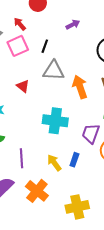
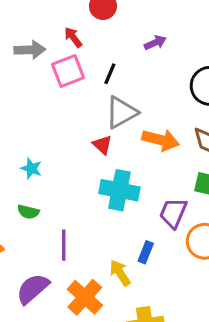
gray triangle: (54, 71) -> (121, 112), turned -35
red triangle: (23, 86) -> (102, 145), moved
orange arrow: (80, 87) -> (161, 140), turned 120
yellow arrow: (54, 163) -> (120, 273), moved

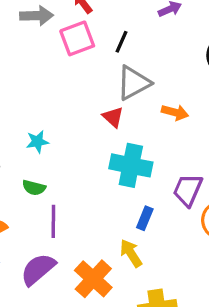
orange arrow: (161, 140) -> (175, 112), size x0.7
cyan star: (31, 168) -> (37, 142), turned -30
purple line: (64, 245) -> (53, 221), moved
blue rectangle: (146, 252) -> (145, 218), moved

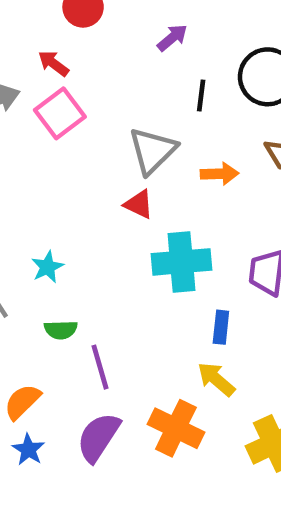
black line: (122, 42) -> (201, 96), moved

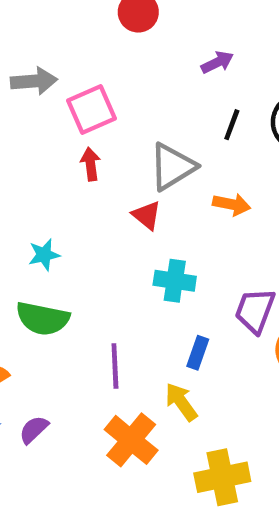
red arrow: (53, 63) -> (91, 164), moved, turned 32
cyan cross: (182, 262) -> (175, 281), size x0.7
green semicircle: (61, 330) -> (43, 318), size x1.6
purple line: (100, 367) -> (115, 366), moved
purple semicircle: (98, 437) -> (34, 430), moved, size x0.6

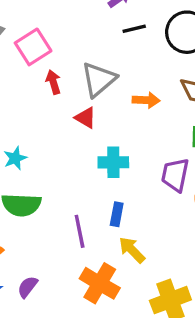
black line: (232, 125) -> (134, 29), moved, turned 65
red arrow: (91, 164) -> (53, 82), moved
blue rectangle: (198, 353) -> (117, 214), moved

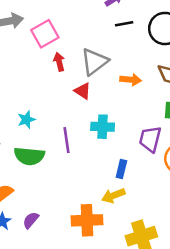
blue rectangle: (117, 214) -> (121, 169), moved
purple line: (80, 231) -> (67, 140), moved
yellow arrow: (132, 250) -> (113, 196), turned -70
orange cross: (100, 283) -> (87, 220), turned -36

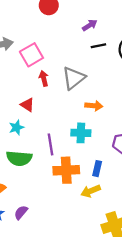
orange arrow: (131, 80) -> (94, 106), moved
red triangle: (83, 91) -> (27, 105), moved
orange cross: (87, 220) -> (66, 170), moved

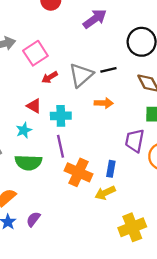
purple arrow: (90, 25) -> (95, 19), size x1.5
black line: (98, 46) -> (108, 70), moved
red arrow: (44, 78) -> (50, 77), turned -104
cyan cross: (81, 133) -> (61, 116), moved
orange cross: (66, 170) -> (78, 172), turned 30

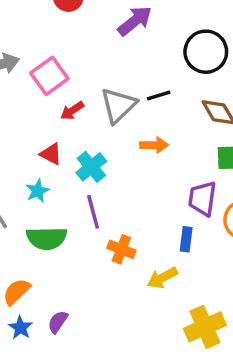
cyan cross: (61, 116) -> (91, 167), turned -36
blue rectangle: (111, 169) -> (186, 239), moved
orange cross: (78, 172) -> (121, 249), size x0.7

